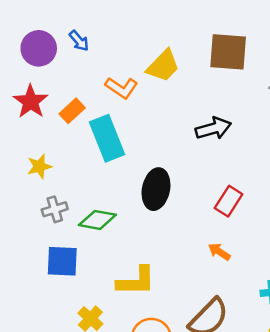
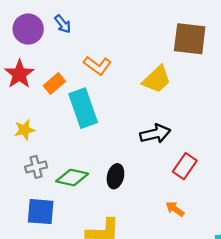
yellow trapezoid: (163, 66) -> (157, 79), moved
black arrow: (213, 128) -> (155, 134), moved
black ellipse: (156, 189) -> (115, 176), moved, size x0.7

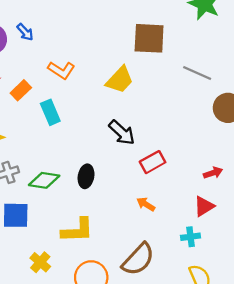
cyan rectangle: (83, 108) -> (50, 112), size x0.7
black arrow: (155, 134) -> (122, 133), turned 60
red rectangle: (185, 166) -> (153, 162), turned 30

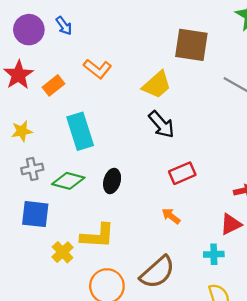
cyan rectangle: (50, 112) -> (80, 131), moved, size x1.4
black arrow: (122, 133) -> (161, 124), moved
yellow cross: (40, 262) -> (63, 252), moved

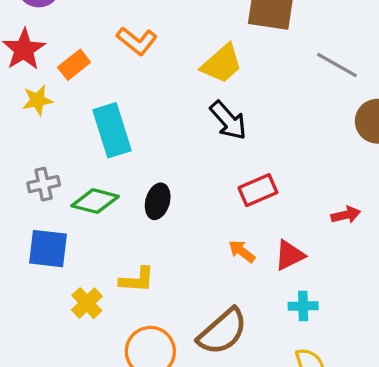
yellow star: (22, 131) -> (37, 100), moved
red triangle: (231, 224) -> (290, 255), moved
yellow L-shape: (98, 236) -> (137, 280), size x0.7

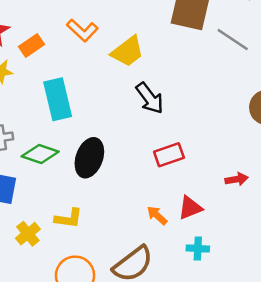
yellow trapezoid: (222, 64) -> (128, 51), moved
gray line: (337, 65) -> (233, 40), moved
black ellipse: (158, 201) -> (89, 158), size x1.4
orange arrow: (242, 251) -> (157, 215), moved

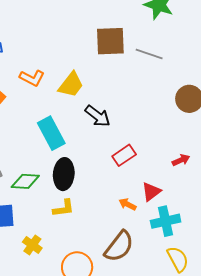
cyan rectangle: (58, 99) -> (51, 133), moved
yellow L-shape: (69, 218) -> (64, 208), moved
cyan cross: (198, 248) -> (166, 221), size x1.6

